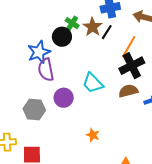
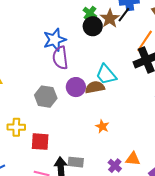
black line: (107, 32) -> (124, 15), moved
black circle: (62, 37) -> (93, 26), moved
brown semicircle: (128, 91) -> (95, 87), moved

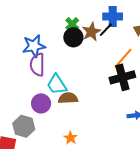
cyan trapezoid: (106, 74) -> (57, 84), moved
purple circle: (76, 87) -> (41, 103), moved
gray hexagon: (46, 97) -> (24, 126), moved

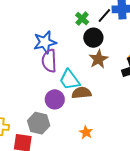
black line: (106, 30) -> (104, 16), moved
brown star: (91, 32) -> (99, 59), moved
black circle: (73, 37) -> (93, 38), moved

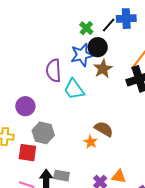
blue star: (45, 42) -> (82, 55), moved
brown semicircle: (81, 93) -> (104, 129), moved, turned 36
purple circle: (55, 99) -> (25, 106), moved

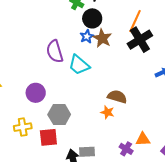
blue star: (82, 55) -> (87, 36), moved, size x0.6

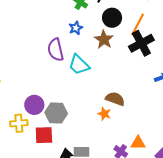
black circle: (92, 18) -> (112, 18), moved
blue star: (87, 36) -> (76, 28), moved
purple circle: (36, 93) -> (34, 105), moved

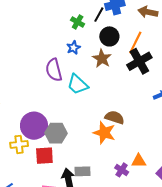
purple circle: (34, 105) -> (34, 126), size x1.4
orange star: (104, 114) -> (104, 133), size x1.6

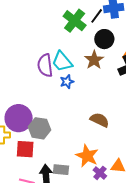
green cross: (78, 22) -> (75, 21), size x1.6
blue star: (73, 48) -> (67, 82), moved
cyan trapezoid: (78, 84) -> (62, 62), moved
orange star: (104, 133) -> (87, 156), moved

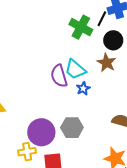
gray hexagon: (39, 128) -> (72, 128), moved

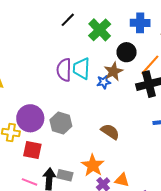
black line: (102, 19) -> (68, 20), moved
cyan trapezoid: (75, 69) -> (81, 69), turned 35
blue star: (83, 88) -> (104, 82), moved

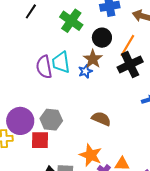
black line: (68, 20) -> (31, 11), moved
red square: (32, 150) -> (40, 140), moved

